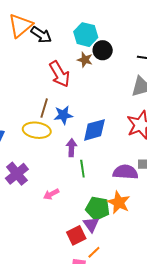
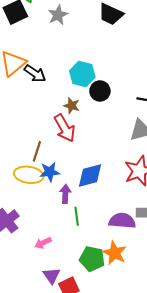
brown star: (85, 60) -> (72, 106), moved
red arrow: (59, 74) -> (65, 128), moved
blue star: (63, 115) -> (50, 172), moved
purple triangle: (91, 225) -> (51, 276), moved

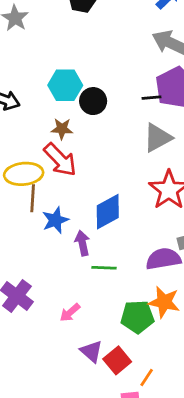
yellow ellipse: (29, 175) -> (24, 174), moved
green line: (77, 216) -> (104, 268), turned -66

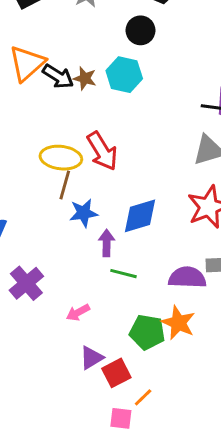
black circle: (93, 101) -> (141, 30), moved
brown star: (62, 129) -> (85, 78), moved
purple triangle: (91, 351) -> (91, 358), turned 35

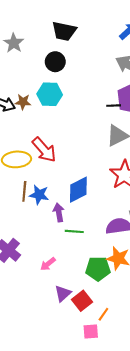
brown line: (65, 185) -> (24, 191), moved
blue star: (84, 213) -> (39, 195), turned 30

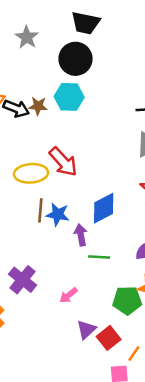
black circle: (55, 62) -> (76, 59), size x1.4

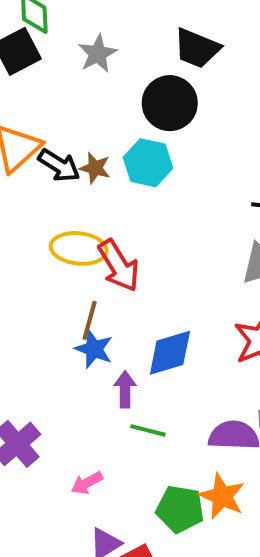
yellow ellipse: (31, 173) -> (79, 248), moved
brown line: (40, 210) -> (90, 320), moved

